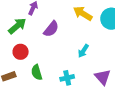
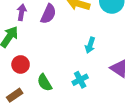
purple semicircle: (51, 29) -> (48, 14), moved

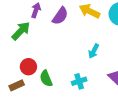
red circle: (21, 64) -> (28, 67), moved

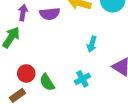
purple semicircle: (60, 16) -> (50, 14), turned 60

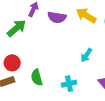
red circle: (26, 73) -> (12, 63), moved

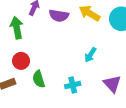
green arrow: (17, 28) -> (17, 28), turned -60
red circle: (12, 63) -> (21, 61), moved

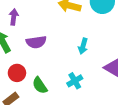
purple semicircle: (59, 16) -> (36, 42), moved

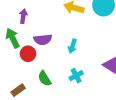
cyan arrow: (83, 46) -> (72, 46), moved
red circle: (17, 73) -> (28, 54), moved

